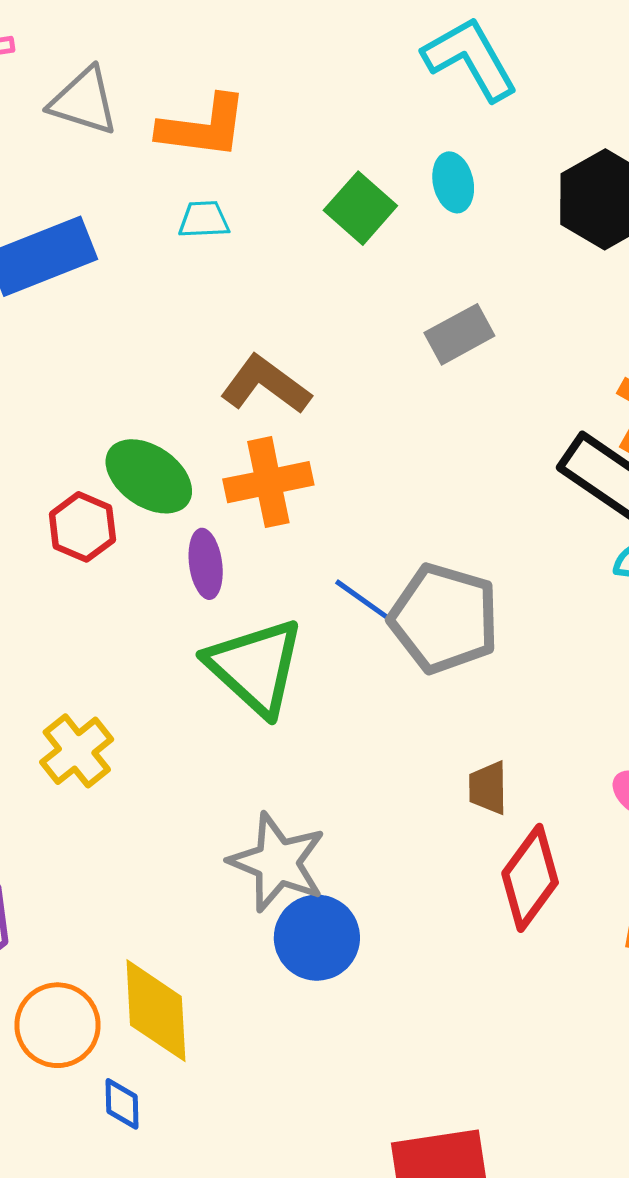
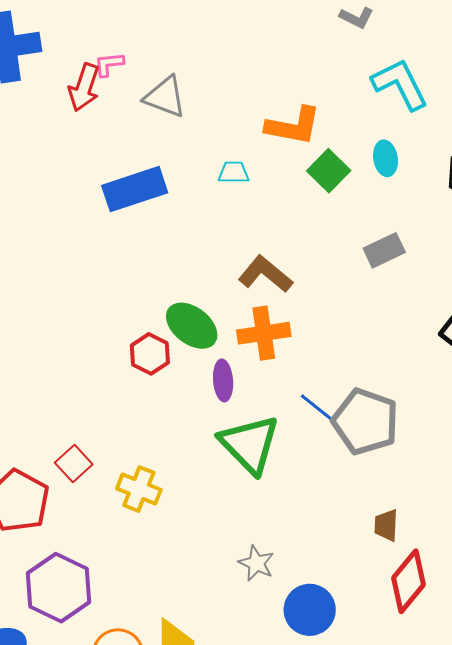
orange L-shape: (203, 127) -> (293, 126), moved
yellow cross: (77, 751) -> (139, 489), turned -33
gray star: (277, 862) -> (256, 563), size x0.6
blue circle: (317, 938) -> (310, 610), moved

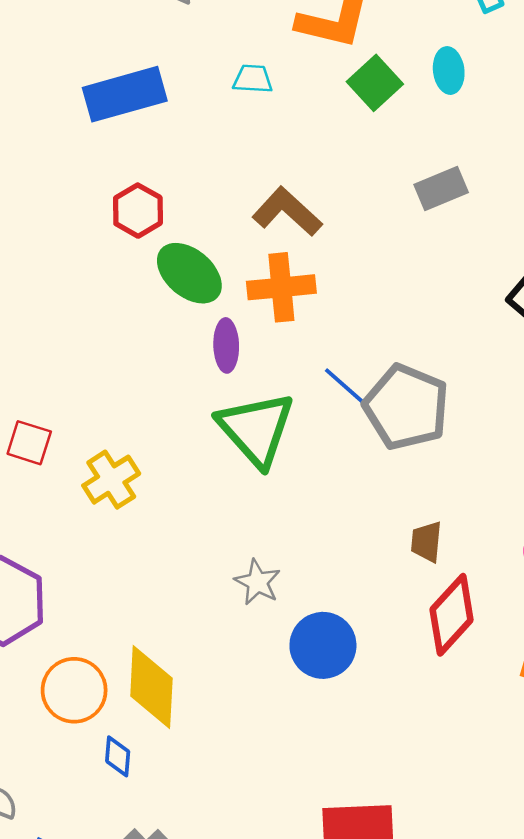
red hexagon: (150, 354) -> (138, 211), moved
red square: (74, 463) -> (29, 443), turned -33
yellow cross: (139, 489) -> (111, 480), turned 33

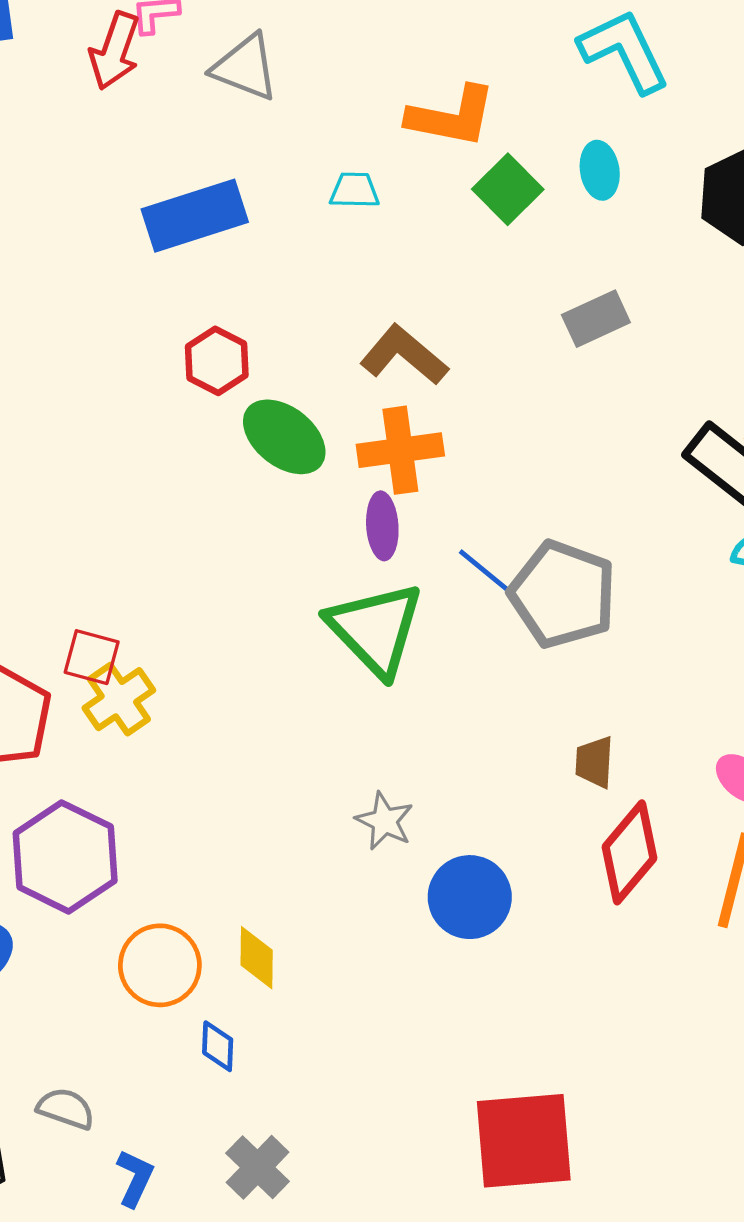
purple ellipse: (226, 345) -> (382, 526), moved
yellow cross: (111, 480) -> (119, 699), moved
yellow diamond: (151, 687) -> (257, 958), size x0.6

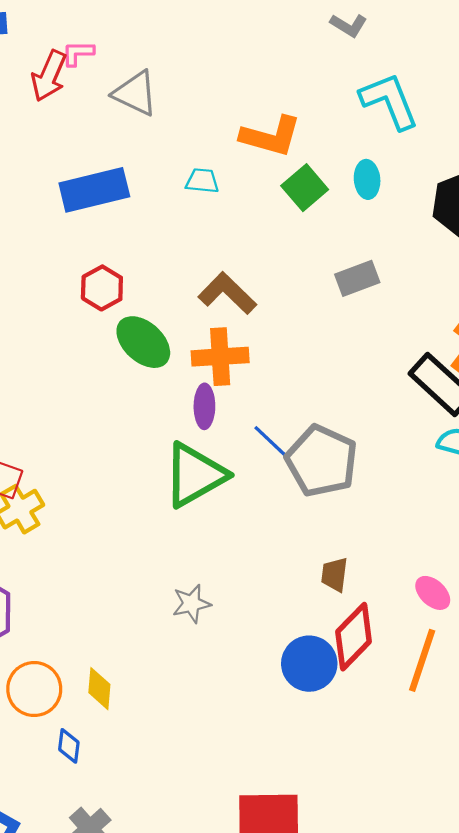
green triangle: (376, 629) -> (195, 475), turned 40
gray star: (385, 821) -> (191, 604), turned 30
blue circle: (470, 897) -> (309, 664), moved

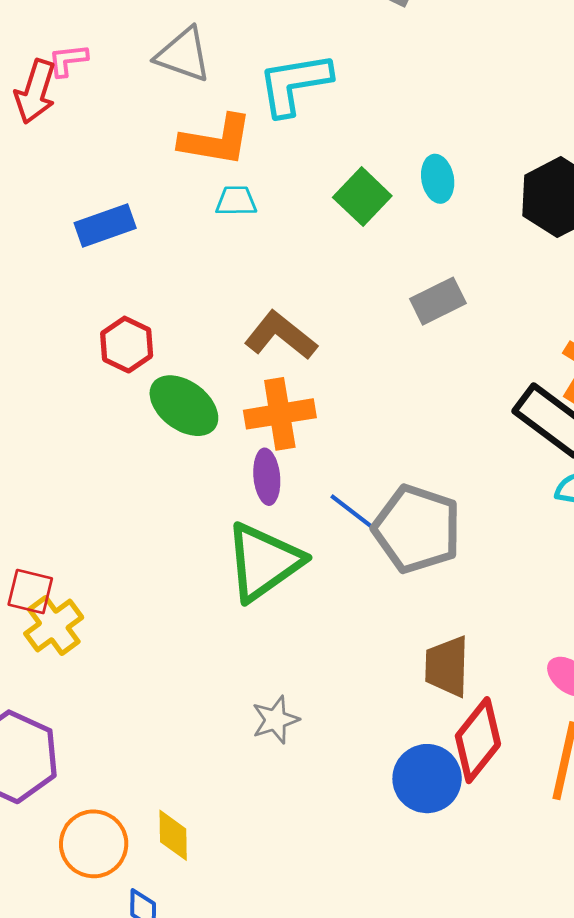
gray triangle: (135, 93) -> (183, 55), moved
cyan L-shape: (389, 101) -> (294, 84), moved, turned -72
orange L-shape: (271, 136) -> (216, 140), moved
blue rectangle: (94, 190) -> (105, 225), size x0.7
brown trapezoid: (334, 575) -> (447, 666), size x1.4

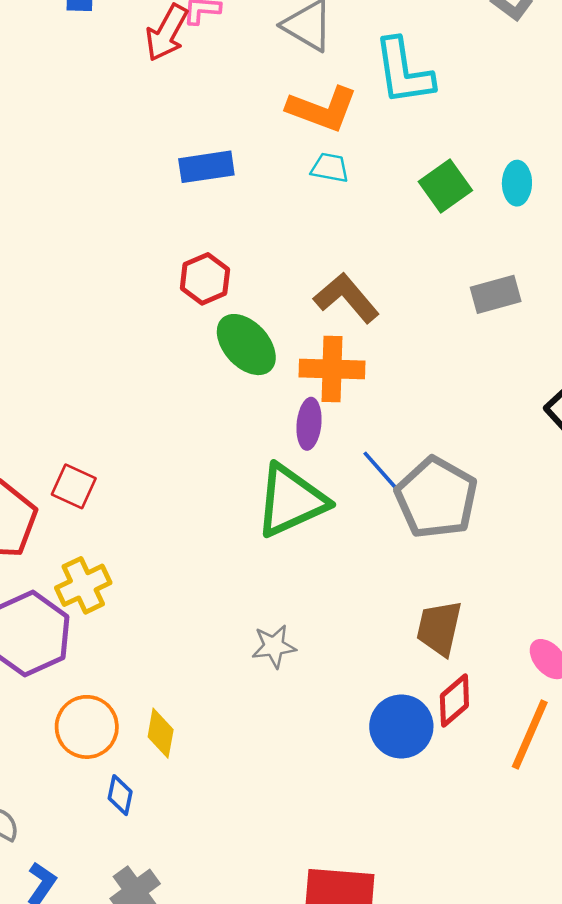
cyan L-shape: (294, 84) -> (404, 72), turned -100
yellow cross: (54, 626) -> (83, 585), moved
red diamond: (478, 740) -> (454, 701), size x0.7

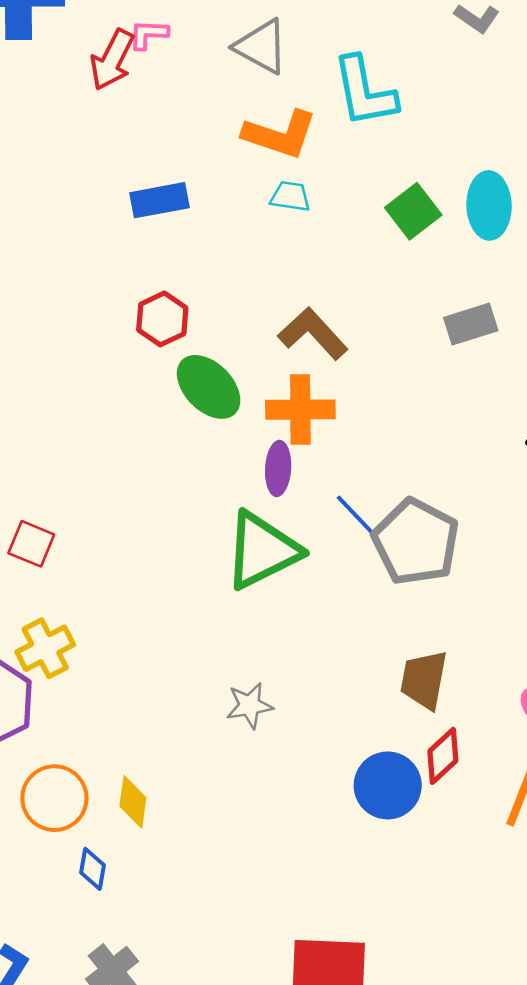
cyan ellipse: (517, 183) -> (489, 205), size x1.4

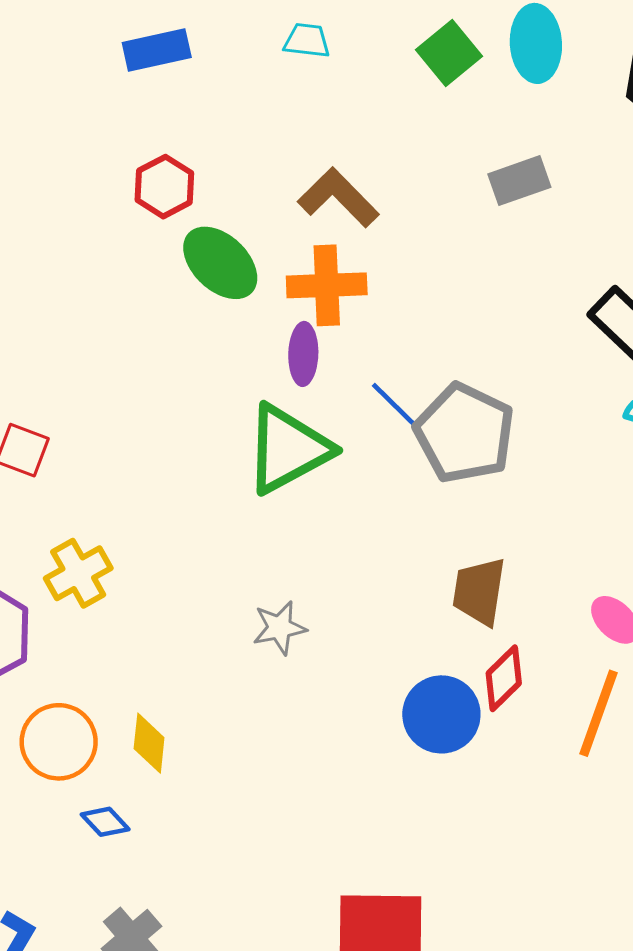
yellow cross: (45, 648) -> (78, 573), moved
blue diamond: (92, 869) -> (105, 822), turned -51

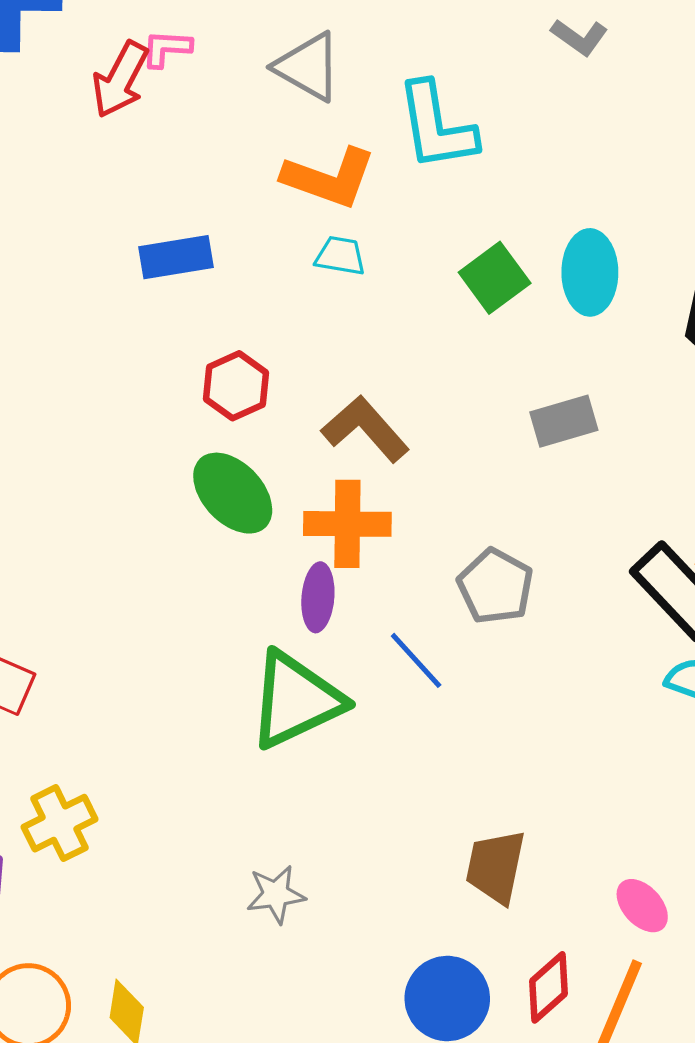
red hexagon: (164, 187) -> (236, 386), moved
gray pentagon: (465, 433) -> (495, 586), moved, size x0.7
red diamond: (504, 678) -> (548, 987), moved

